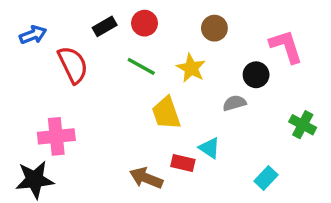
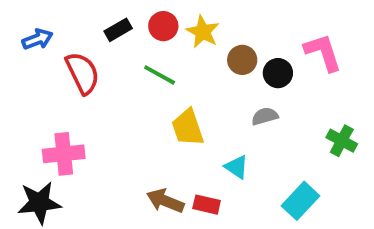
brown circle: (214, 28) -> (242, 60), moved
yellow star: (191, 68) -> (203, 32), moved
black circle: (256, 75) -> (278, 73), moved
red rectangle: (183, 163) -> (207, 205), moved
cyan rectangle: (266, 178) -> (300, 201), size x1.4

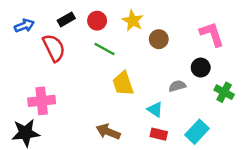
red circle: (163, 26) -> (97, 21), moved
black rectangle: (118, 30) -> (66, 19), moved
black circle: (278, 73) -> (201, 68), moved
gray semicircle: (265, 116) -> (177, 86), moved
red rectangle: (207, 205) -> (159, 134), moved

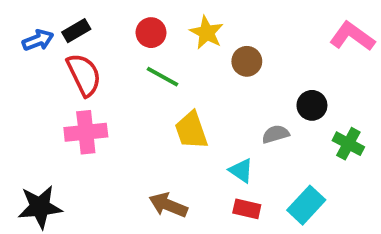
black rectangle: (66, 19) -> (76, 31), moved
pink L-shape: (212, 34) -> (352, 36), moved, turned -36
pink cross: (42, 101) -> (86, 132), moved

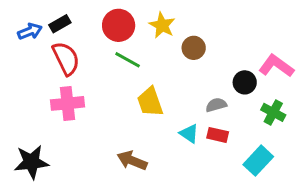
red circle: (151, 33) -> (119, 25), size x1.4
pink L-shape: (352, 36) -> (276, 66), moved
cyan rectangle: (306, 205) -> (258, 161), moved
red rectangle: (247, 209) -> (218, 135), moved

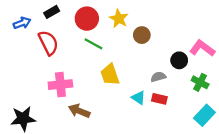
black rectangle: (60, 24) -> (52, 12), moved
pink cross: (67, 103) -> (60, 85), moved
brown arrow: (132, 161) -> (79, 111), moved
cyan rectangle: (258, 161) -> (204, 115), moved

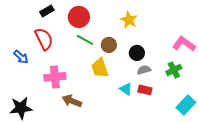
yellow star: (119, 19) -> (129, 20), moved
blue arrow: (22, 23) -> (21, 57), moved, turned 63
brown circle: (142, 35) -> (109, 45), moved
black circle: (179, 60) -> (137, 53), moved
green cross: (200, 82) -> (174, 70), moved, turned 35

